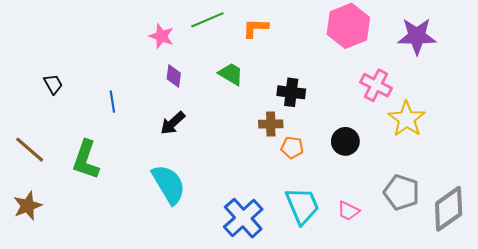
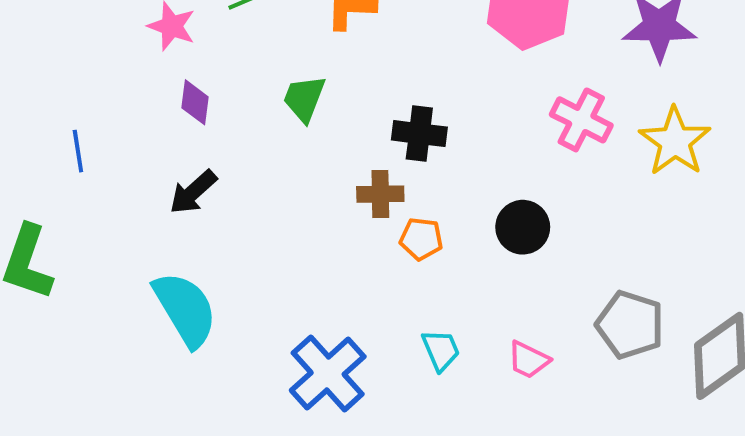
green trapezoid: (231, 74) -> (304, 98), turned -100
yellow star: (407, 119) -> (675, 141), moved
cyan trapezoid: (302, 206) -> (441, 350), size x0.6

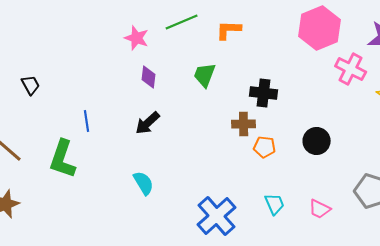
pink cross: (581, 120) -> (351, 69), moved
blue line: (78, 151) -> (87, 121), moved
cyan semicircle: (185, 309) -> (144, 183), size x0.6

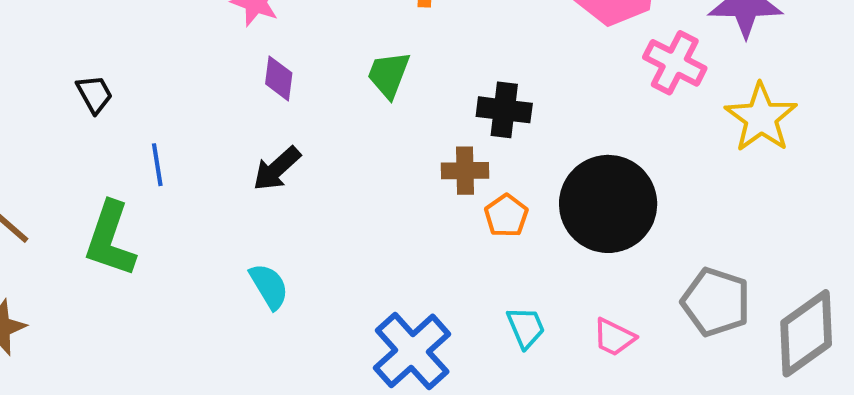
black trapezoid: (31, 85) -> (94, 94), moved
black circle: (317, 141) -> (608, 204), size x1.8
orange pentagon: (265, 147) -> (506, 216), turned 30

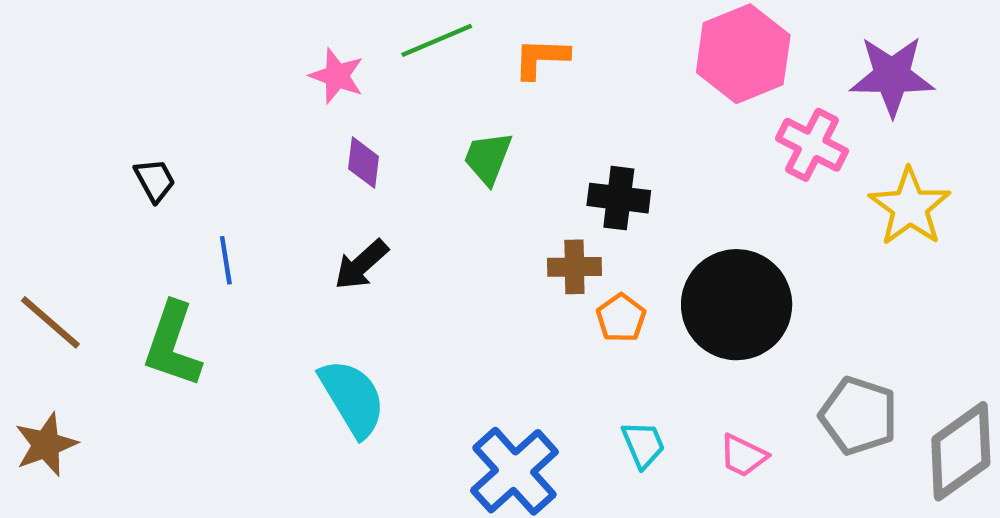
cyan semicircle: (269, 286) -> (352, 398), size x1.5

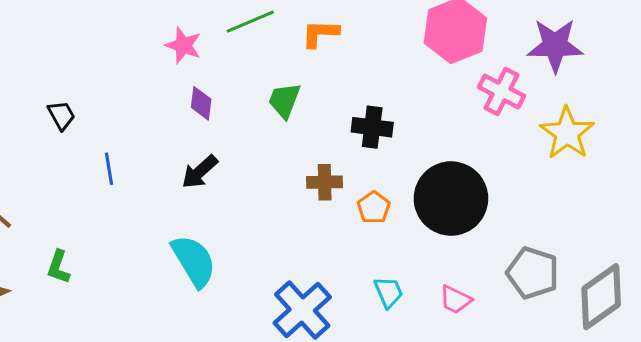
brown cross: (574, 267) -> (325, 182), moved
green L-shape: (173, 345) -> (58, 267), moved, size x0.6

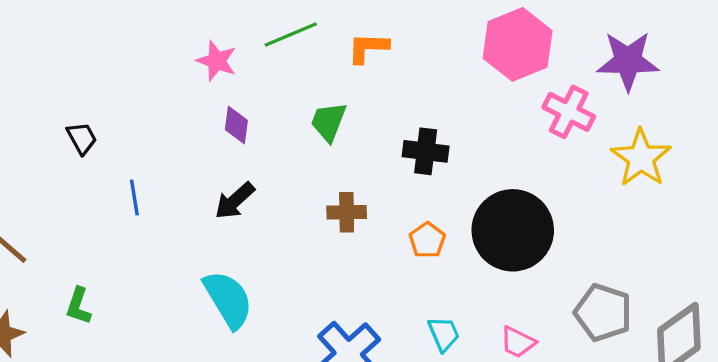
brown cross: (325, 182) -> (347, 212), moved

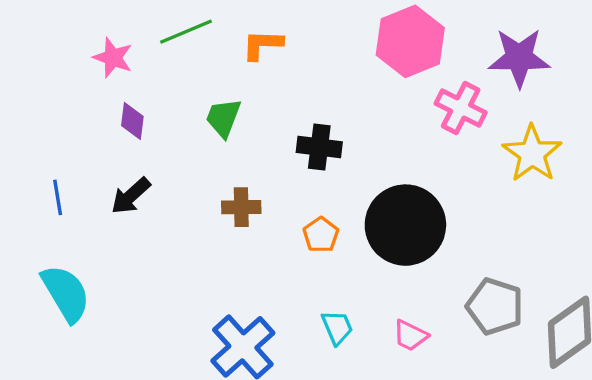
blue line: (134, 197) -> (58, 197), moved
cyan semicircle: (228, 299) -> (66, 293), moved

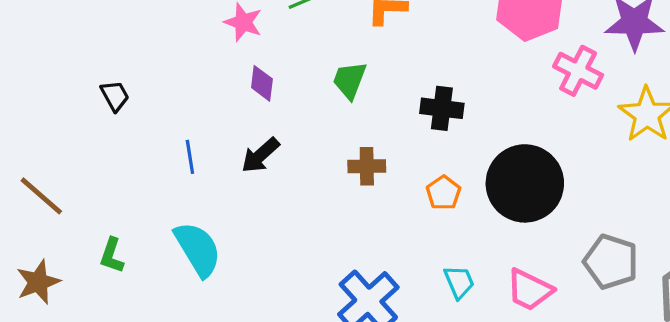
pink trapezoid: (410, 336) -> (530, 290), size x1.4

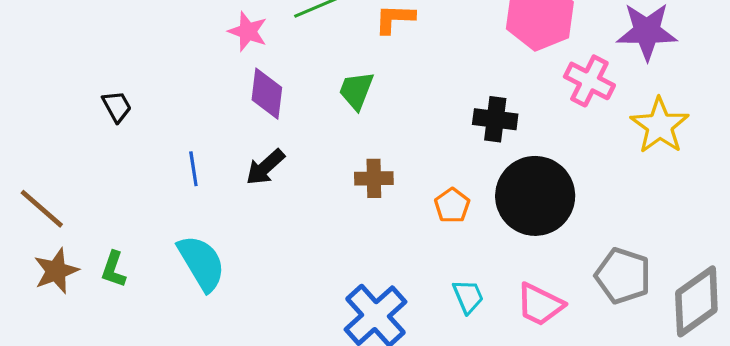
purple diamond: (262, 83) -> (267, 94), size x1.4
black cross: (442, 108) -> (495, 119), moved
brown star: (38, 282) -> (56, 271), moved

